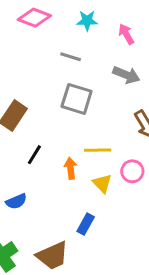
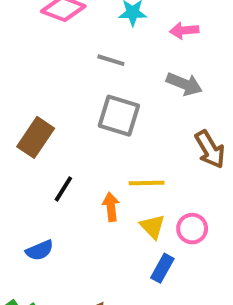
pink arrow: (126, 34) -> (184, 30), turned -65
pink circle: (132, 171) -> (192, 229), moved
blue rectangle: (86, 224) -> (162, 268), moved

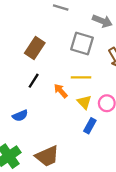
gray square: (119, 116) -> (82, 44), moved
brown rectangle: (36, 137) -> (35, 48), moved
orange arrow: (111, 207) -> (61, 91), turned -35

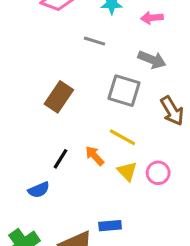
yellow line: (81, 77) -> (122, 137), turned 30
black line: (34, 81) -> (60, 159), moved
blue rectangle: (90, 126) -> (110, 226), moved, turned 56

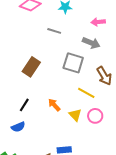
pink arrow: (152, 18) -> (98, 22), moved
yellow line: (122, 137) -> (86, 93), moved
black line: (60, 159) -> (24, 105), moved

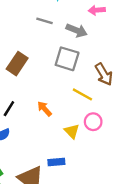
gray arrow: (91, 43) -> (77, 30), moved
yellow triangle: (75, 115) -> (72, 131), moved

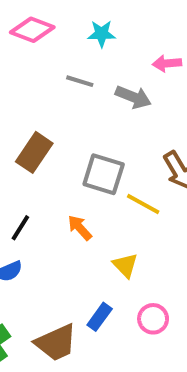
gray square: (67, 59) -> (104, 174), moved
pink circle: (93, 122) -> (153, 319), moved
blue rectangle: (56, 162) -> (100, 317), turned -49

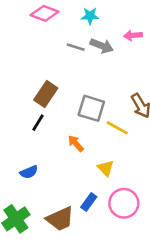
gray arrow: (133, 97) -> (102, 46), moved
black line: (20, 228) -> (38, 123), moved
pink circle: (153, 319) -> (124, 203), size x1.5

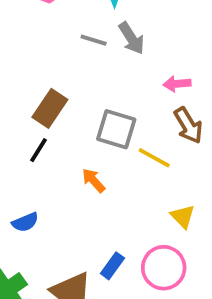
pink arrow: (133, 35) -> (177, 84), moved
gray arrow: (102, 46) -> (131, 38), turned 35
yellow triangle: (106, 168) -> (183, 216), moved

